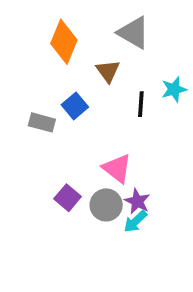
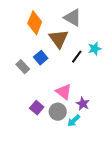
brown triangle: (108, 71) -> (59, 39), size x1.5
black line: (141, 104) -> (77, 57), turned 32
gray rectangle: (42, 122) -> (23, 67), turned 32
purple star: (137, 201) -> (83, 104), moved

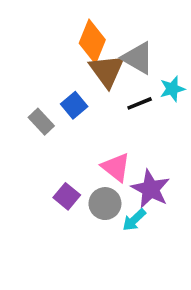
gray triangle: (73, 18) -> (138, 58), moved
orange diamond: (35, 23) -> (92, 42), moved
black line: (77, 57) -> (140, 103), turned 32
purple star: (83, 104) -> (150, 189), size x1.5

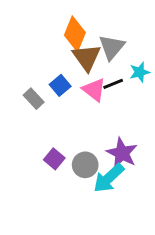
gray triangle: (138, 58) -> (112, 47), turned 40
pink triangle: (116, 167) -> (94, 90), moved
cyan arrow: (134, 220) -> (109, 178), size x1.6

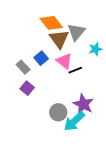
orange diamond: (75, 34) -> (51, 23), turned -60
black line: (113, 84) -> (75, 70), moved
purple square: (54, 159) -> (27, 88), moved

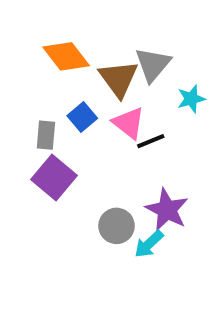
orange diamond: (51, 23) -> (66, 56), moved
gray rectangle: (23, 67) -> (46, 135), turned 48
purple square: (27, 88) -> (54, 177), size x1.5
cyan arrow: (74, 121) -> (149, 244), size x0.7

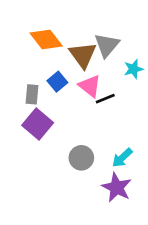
purple star: (167, 210) -> (117, 187), moved
cyan arrow: (149, 244) -> (122, 158), moved

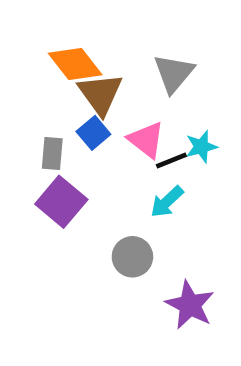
brown triangle: (83, 55) -> (100, 94), moved
cyan star: (134, 69) -> (201, 147), moved
cyan arrow: (122, 158) -> (167, 202), moved

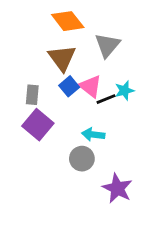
orange diamond: (75, 64) -> (68, 21), moved
blue square: (93, 133) -> (69, 86), moved
cyan arrow: (167, 202) -> (93, 134), moved, turned 50

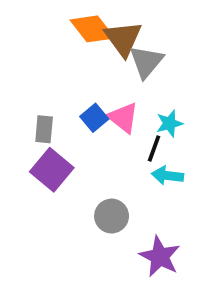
brown triangle: (62, 58) -> (123, 39), moved
black line: (106, 99) -> (154, 149), moved, turned -48
cyan arrow: (93, 134) -> (167, 176), moved

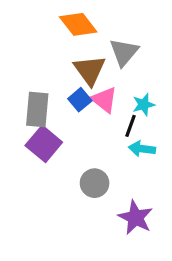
brown triangle: (123, 39) -> (90, 70), moved
gray rectangle: (44, 129) -> (37, 109), size x1.5

